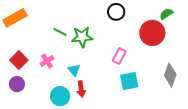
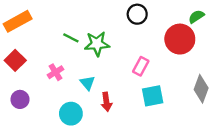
red square: (19, 60) -> (15, 60), moved
red arrow: (81, 89) -> (106, 102), moved

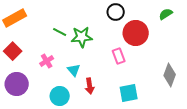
red circle: (180, 39) -> (136, 33), moved
pink rectangle: (141, 66) -> (119, 56), turned -49
cyan square: (153, 96) -> (129, 93), moved
purple circle: (20, 99) -> (17, 84), size x1.5

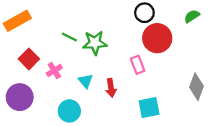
black circle: (116, 12) -> (144, 13), moved
red square: (13, 51) -> (29, 59), moved
red arrow: (90, 86) -> (111, 88), moved

